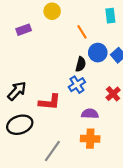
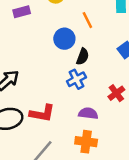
blue circle: (98, 53) -> (64, 39), moved
red L-shape: (50, 102) -> (42, 113), moved

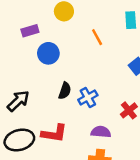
blue circle: (64, 39) -> (48, 53), moved
black semicircle: (83, 57) -> (65, 91), moved

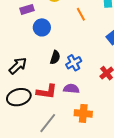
purple semicircle: (101, 132) -> (71, 89), moved

